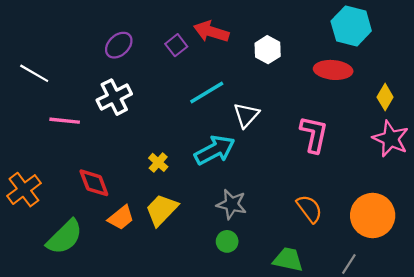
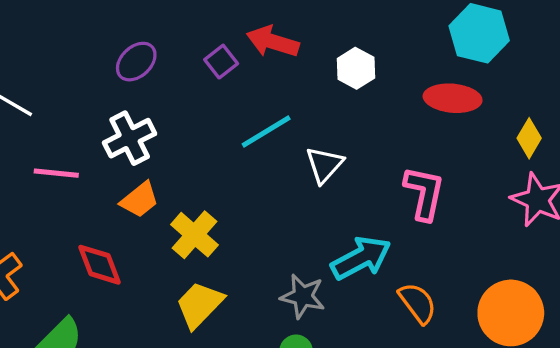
cyan arrow: (215, 150) -> (361, 258), moved
yellow cross: (158, 162) -> (194, 235), size x1.6
orange trapezoid: (121, 218) -> (140, 200), moved

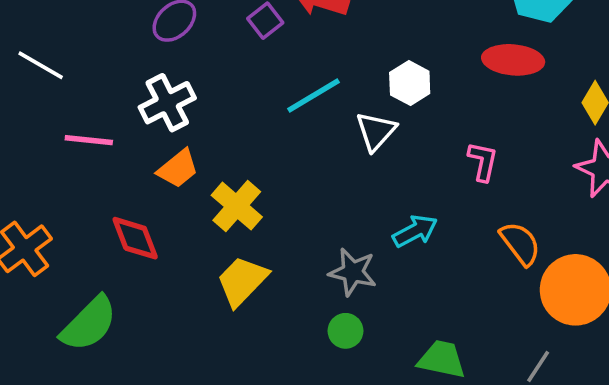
white hexagon: (356, 68) -> (410, 83), moved
pink L-shape: (424, 193) -> (483, 161), size x0.7
cyan arrow: (361, 258) -> (415, 231), size x0.7
orange semicircle: (418, 303) -> (520, 244), moved

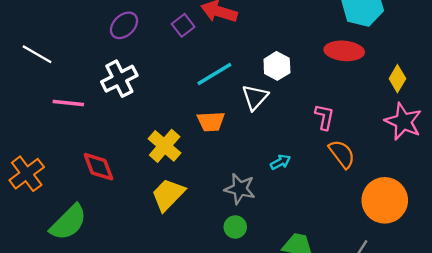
orange trapezoid: (178, 169) -> (211, 122), moved, turned 36
cyan arrow: (415, 231) -> (280, 162), size x0.7
orange semicircle: (520, 244) -> (342, 154), moved

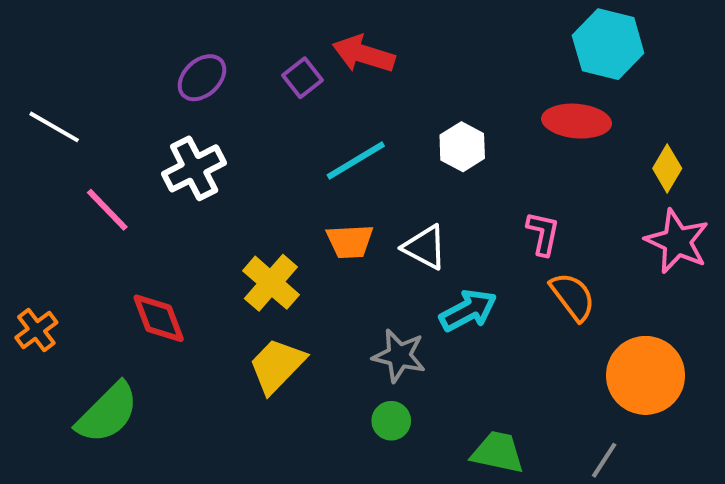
white triangle: (255, 97) -> (425, 247), moved, turned -44
pink line: (68, 103) -> (107, 210), turned 40
cyan arrow: (280, 162) -> (468, 310), size x1.6
orange cross: (27, 174) -> (36, 330), size x0.7

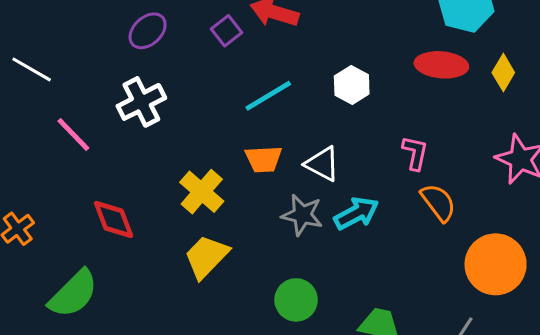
yellow diamond: (667, 168) -> (503, 73), moved
gray star: (399, 356) -> (302, 215), moved
green circle: (391, 421) -> (296, 300), size x1.4

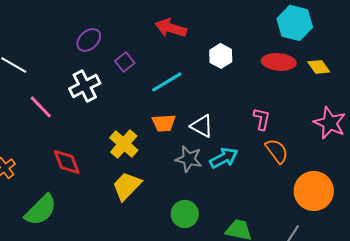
purple square: (226, 31) -> (125, 62), moved
yellow diamond: (503, 73) -> (319, 67), turned -65
white hexagon: (352, 85) -> (221, 56), moved

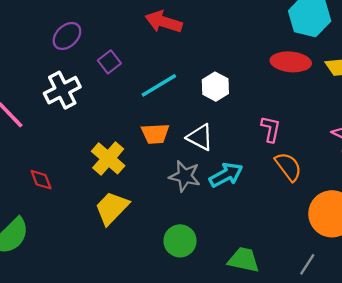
white hexagon: (221, 56) -> (215, 87), moved
red diamond: (67, 162) -> (41, 180), size x0.7

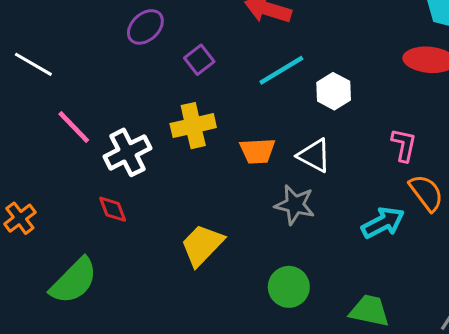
cyan line: (159, 85) -> (281, 70), moved
white cross: (62, 90) -> (127, 152), moved
yellow cross: (108, 158) -> (193, 126), moved, turned 36
cyan arrow: (226, 175) -> (383, 223), moved

